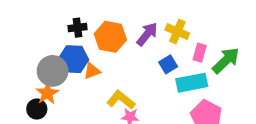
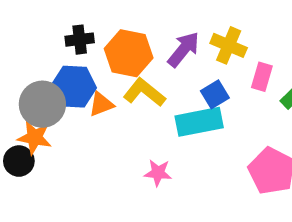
cyan rectangle: (192, 83) -> (199, 122), moved
orange star: (47, 93) -> (35, 138), turned -30
yellow L-shape: (121, 100) -> (144, 92), moved

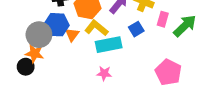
orange triangle: (101, 104) -> (72, 35), turned -32
cyan rectangle: (199, 122) -> (109, 45), moved

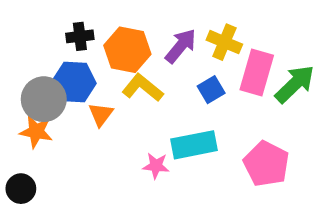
pink rectangle: (163, 19) -> (257, 73), size x1.6
orange triangle: (72, 35) -> (101, 114), moved
cyan rectangle: (109, 45) -> (194, 145), moved
black circle: (26, 67) -> (21, 189), moved

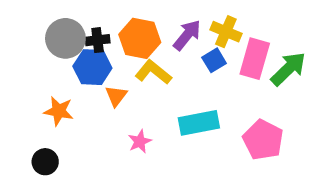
black cross: (80, 36) -> (98, 40), moved
blue square: (211, 90) -> (214, 60), moved
gray circle: (44, 99) -> (65, 38), moved
pink star: (156, 166) -> (140, 141), moved, turned -30

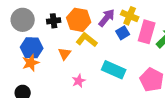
gray circle: (65, 38) -> (23, 20), moved
blue hexagon: (92, 67) -> (32, 48), moved
orange star: (59, 111) -> (31, 63), turned -30
cyan rectangle: (199, 123) -> (114, 70), turned 35

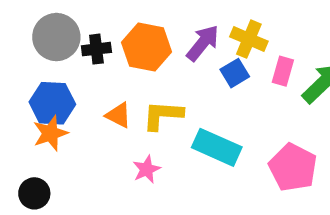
gray circle: (23, 20) -> (56, 37), moved
pink rectangle: (147, 32) -> (283, 71), size x0.6
yellow L-shape: (87, 40) -> (163, 115), moved, turned -35
orange triangle: (65, 54) -> (119, 115), turned -40

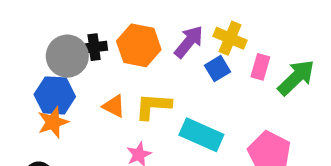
gray circle: (56, 37) -> (67, 56), moved

